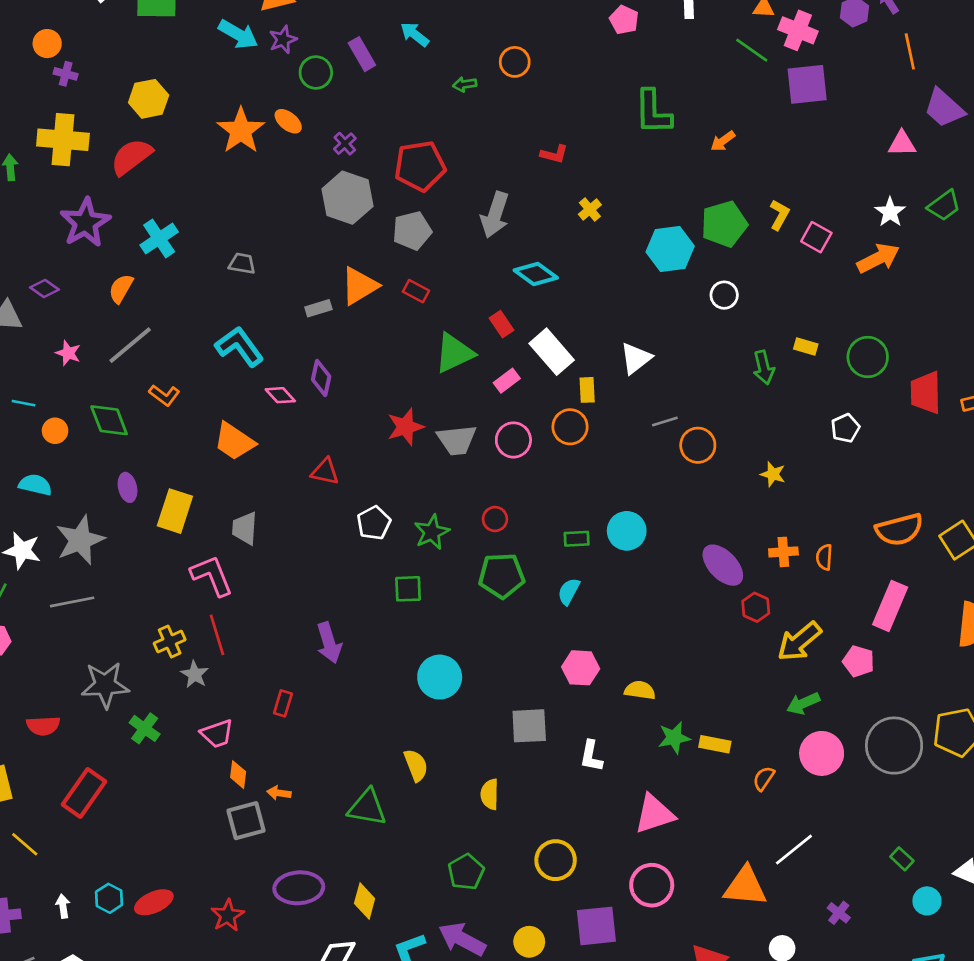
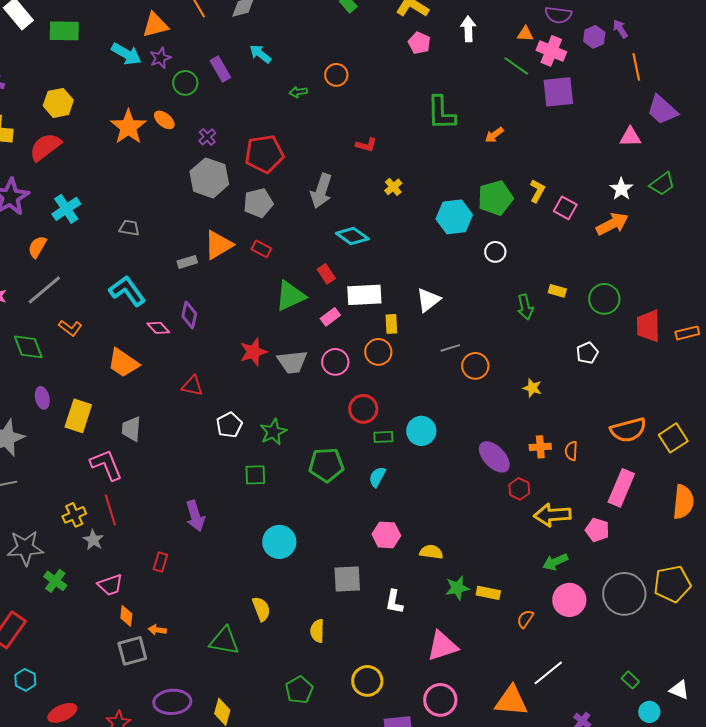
white rectangle: (552, 352) -> (364, 295), turned -52
red circle: (495, 519) -> (363, 409), moved, size x1.5
yellow arrow: (799, 641) -> (552, 515), turned 36
cyan hexagon: (109, 898) -> (25, 680), moved

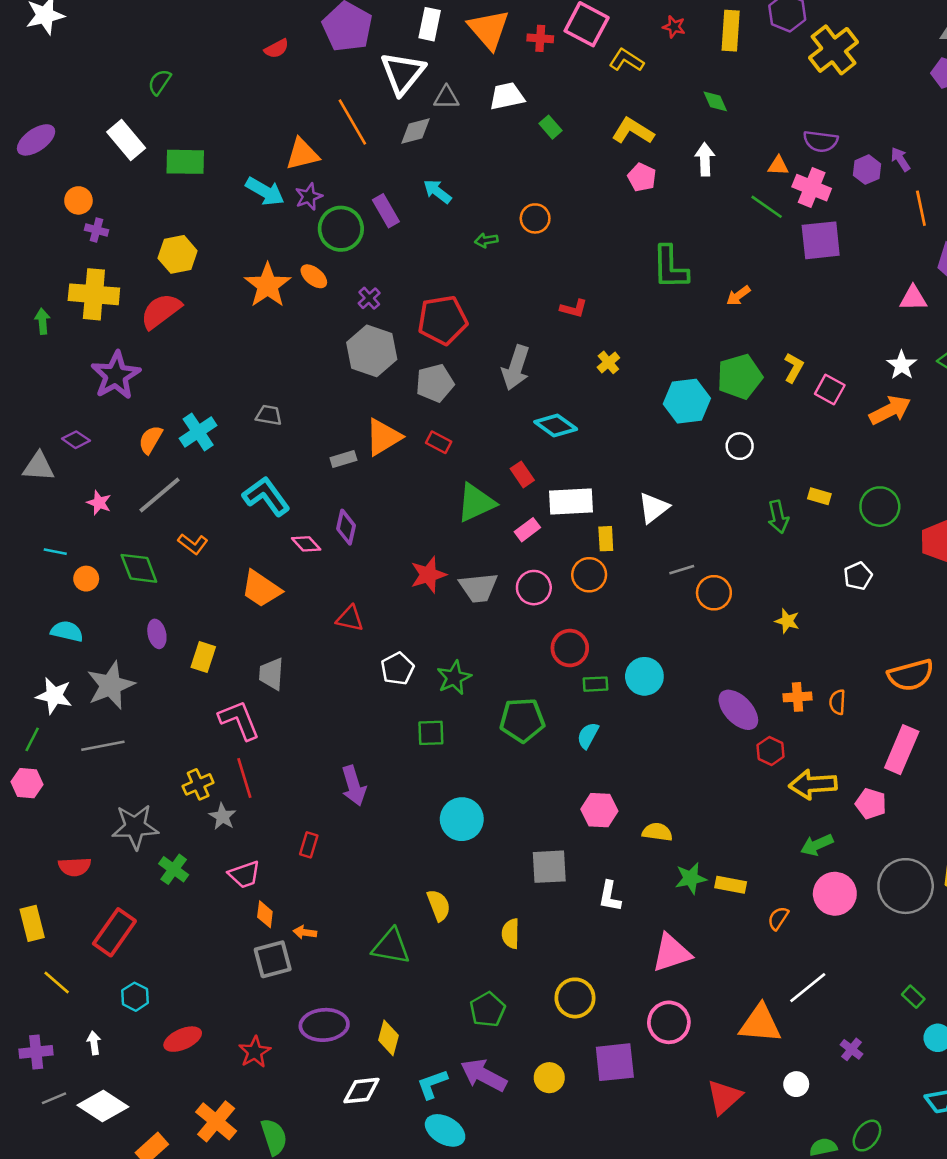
green circle: (185, 83) -> (341, 229), size x1.4
cyan cross: (66, 209) -> (198, 432), moved
yellow rectangle: (78, 416) -> (203, 657), size x0.7

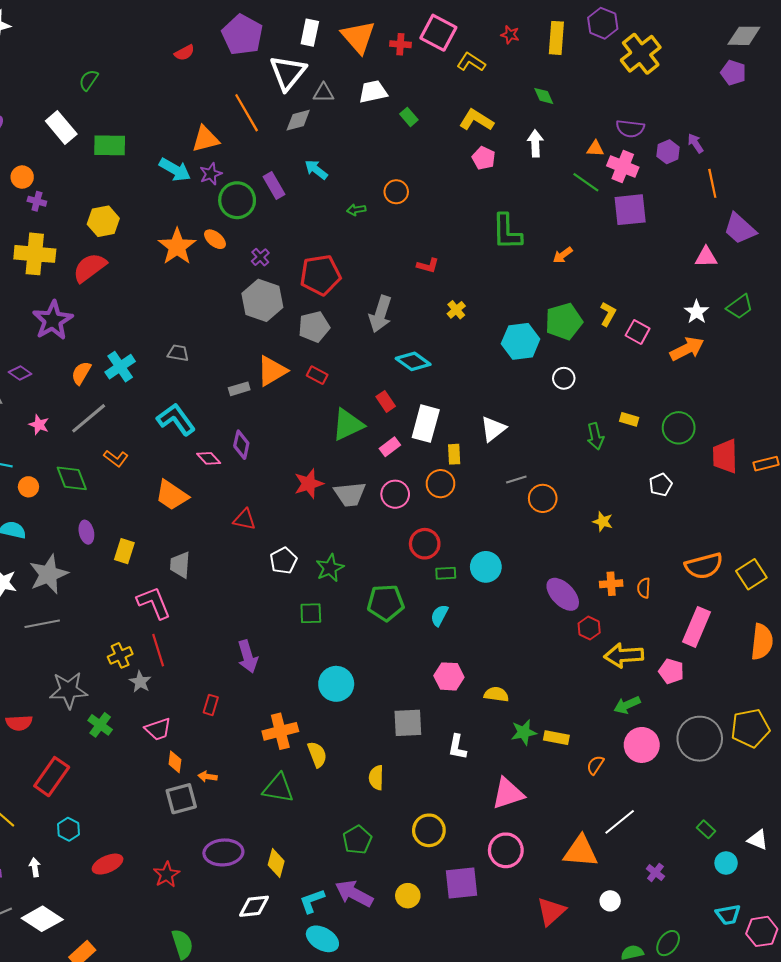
white rectangle: (571, 501) -> (426, 424), turned -72
orange cross: (216, 1121) -> (280, 731), moved, turned 36

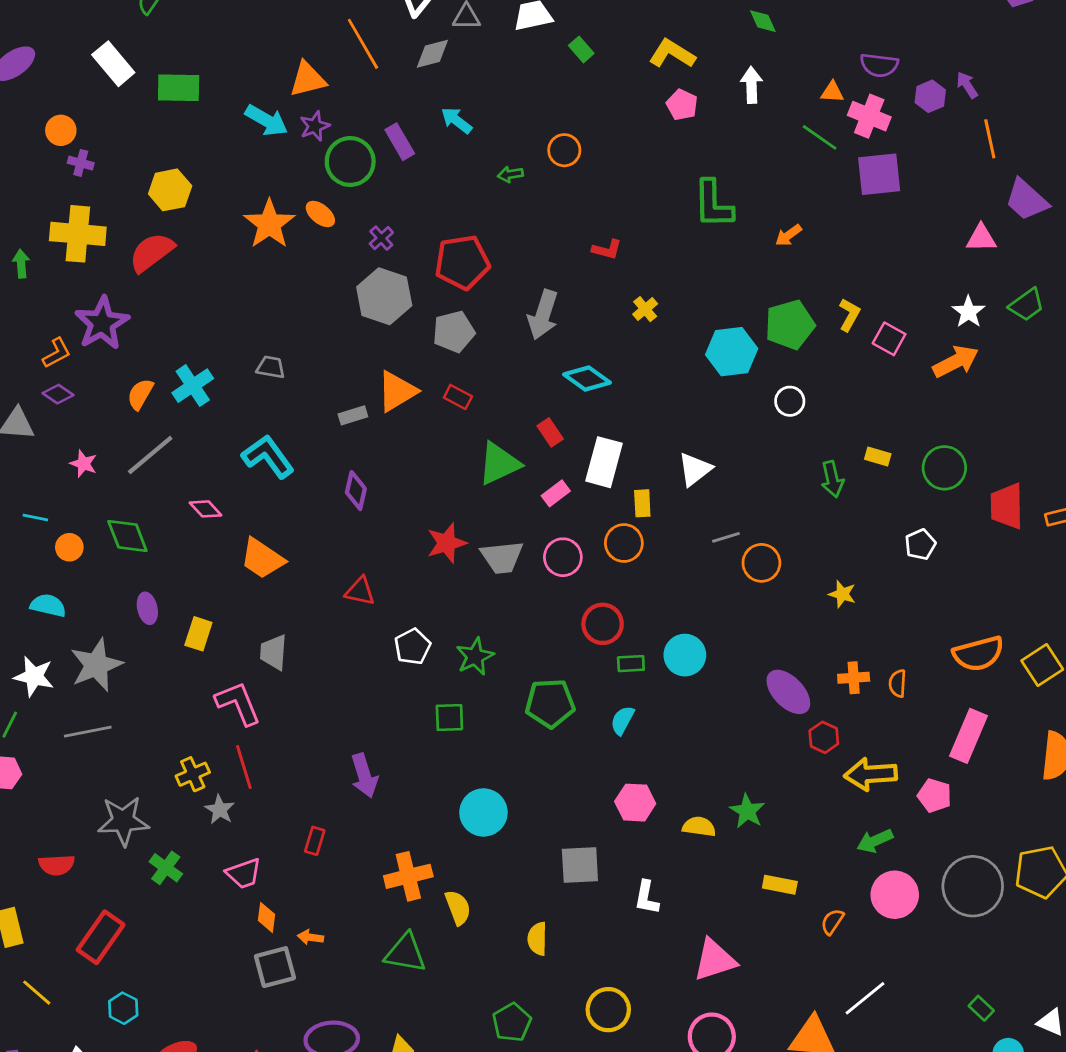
orange L-shape: (116, 458) -> (57, 353), moved, turned -65
pink diamond: (209, 458) -> (205, 509), moved
green star: (524, 732) -> (747, 811), moved, turned -30

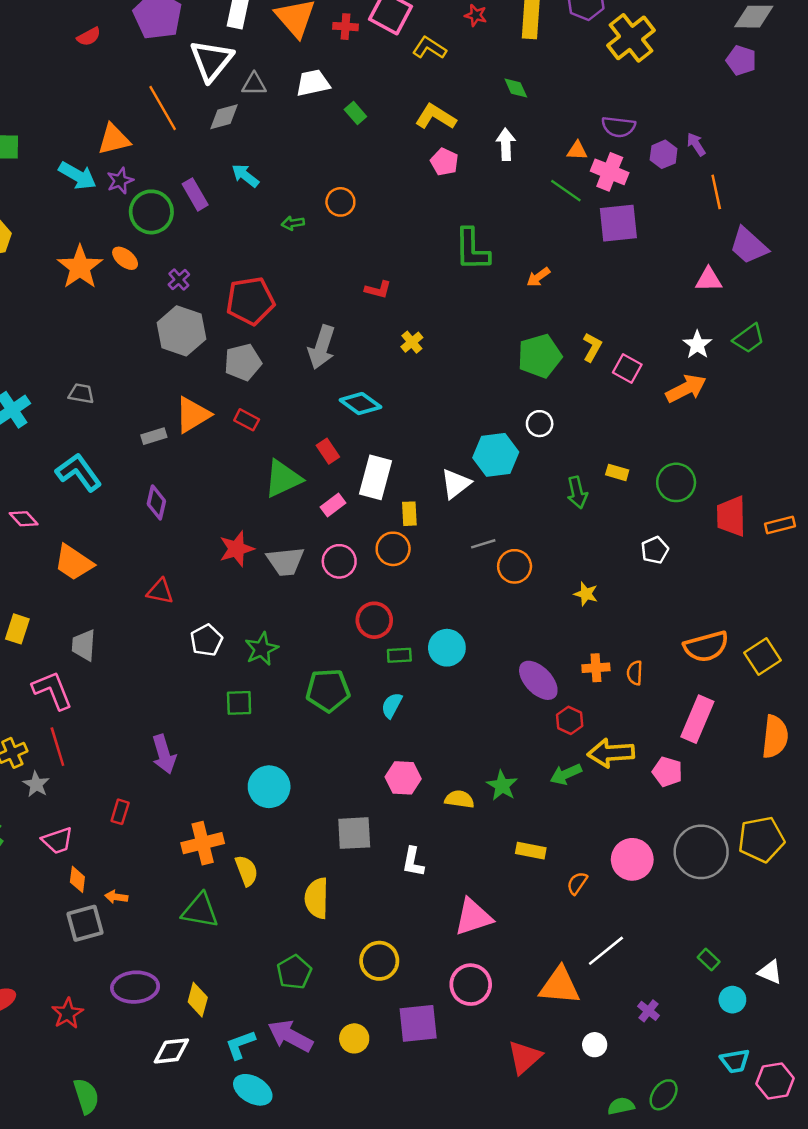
cyan hexagon: (732, 352) -> (496, 455), moved
green arrow: (875, 841) -> (566, 774), moved
yellow semicircle: (537, 939) -> (317, 898), size x1.4

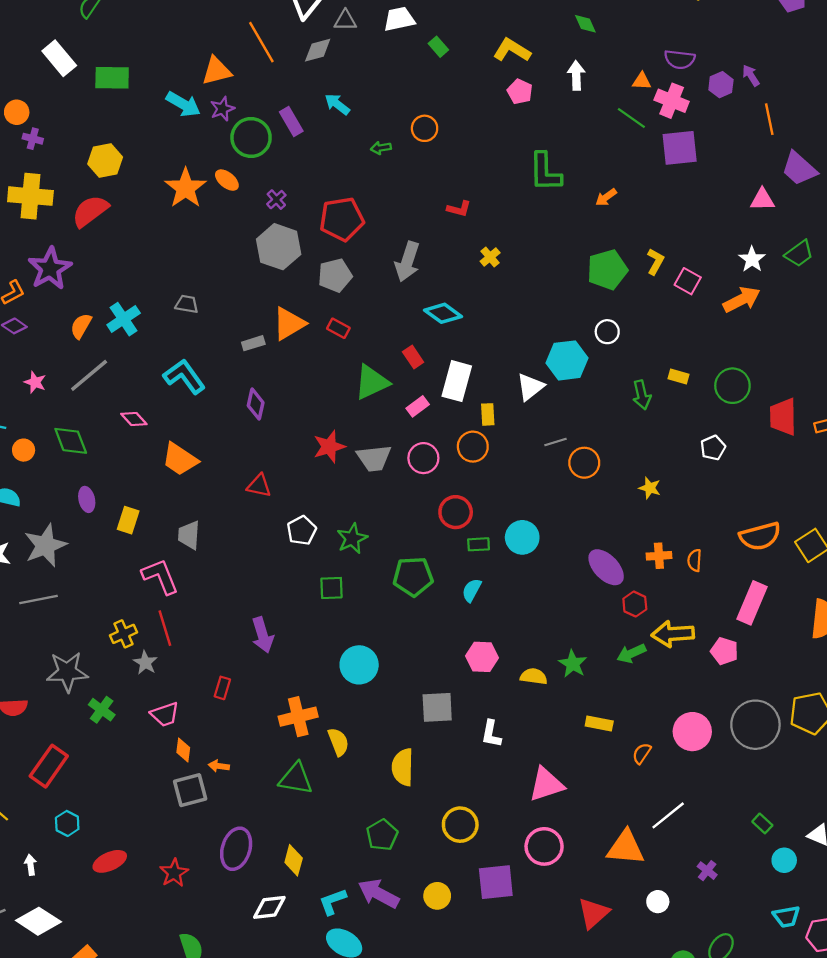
purple ellipse: (135, 987) -> (236, 849), turned -69

